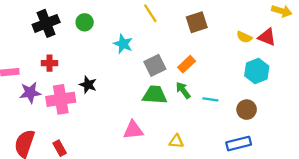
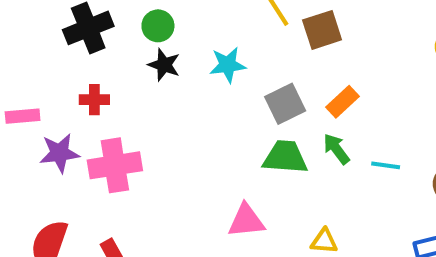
brown square: (197, 22) -> (322, 30), moved
cyan star: (123, 44) -> (228, 65), turned -30
black star: (88, 85) -> (164, 65), moved

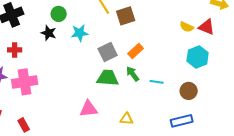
green circle: (158, 26) -> (59, 14), moved

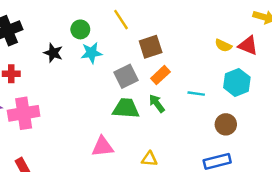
green circle: (59, 14) -> (80, 29), moved
brown square: (126, 16) -> (151, 47), moved
cyan line: (157, 82) -> (196, 94), moved

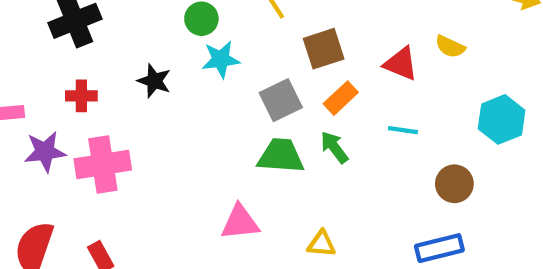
red triangle: (248, 45) -> (401, 64), moved
black star: (53, 53) -> (154, 81), moved
cyan hexagon: (237, 82) -> (502, 119), moved

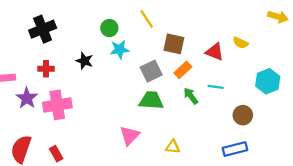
brown square: (324, 49) -> (174, 44), turned 30
green arrow: (334, 147) -> (191, 96), moved
purple star: (45, 152) -> (27, 98), turned -30
pink triangle: (240, 222) -> (130, 136), turned -40

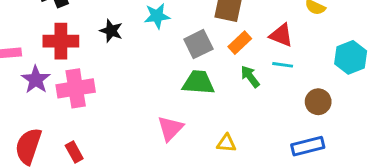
red triangle: (215, 52) -> (281, 35), moved
red cross: (46, 69) -> (61, 41), size x1.6

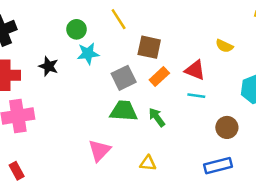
green arrow: (250, 77) -> (157, 117), moved

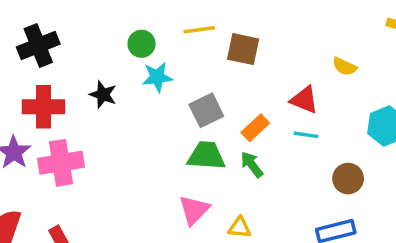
yellow line: (119, 19) -> (199, 30), turned -65
brown square: (149, 47) -> (243, 49), moved
orange rectangle: (159, 76) -> (255, 128), moved
pink triangle: (99, 150) -> (194, 210), moved

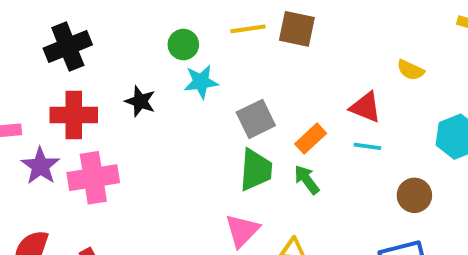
brown square: (243, 49) -> (297, 29), moved
green trapezoid: (206, 156) -> (256, 170), turned 90

